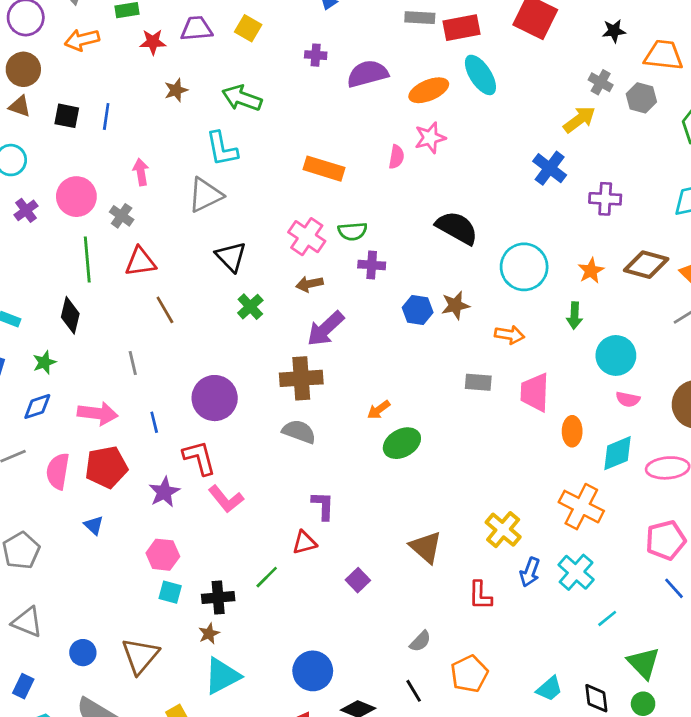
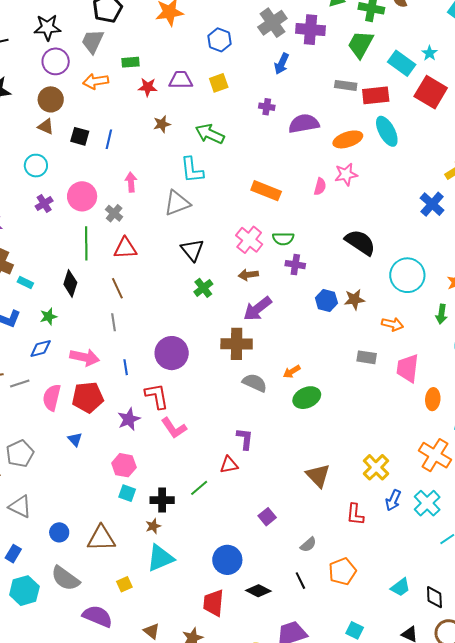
yellow square: (248, 28) -> (219, 83), turned 36
brown line: (165, 310) -> (117, 288), moved
gray semicircle: (299, 432) -> (255, 383), moved
purple square: (358, 580) -> (267, 517), moved
brown triangle: (140, 656) -> (101, 538), turned 44

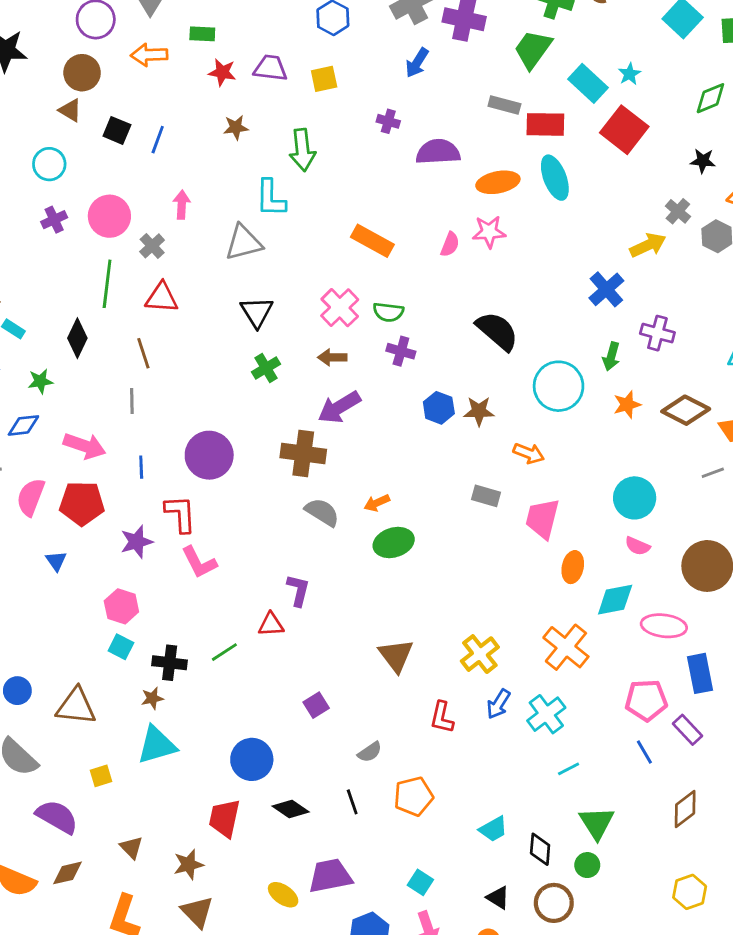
green arrow: (210, 134) -> (302, 150), turned -128
green arrow: (441, 314) -> (611, 356), moved

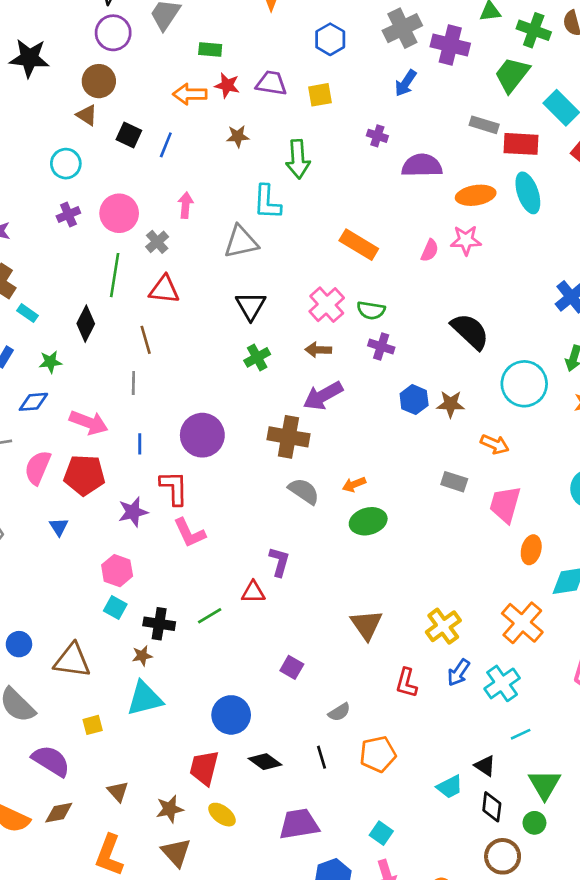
orange arrow: (149, 55) -> (190, 94), moved
purple square: (316, 705) -> (292, 667), turned -30
yellow ellipse: (283, 895) -> (222, 815), moved
black triangle: (498, 898) -> (485, 766), moved

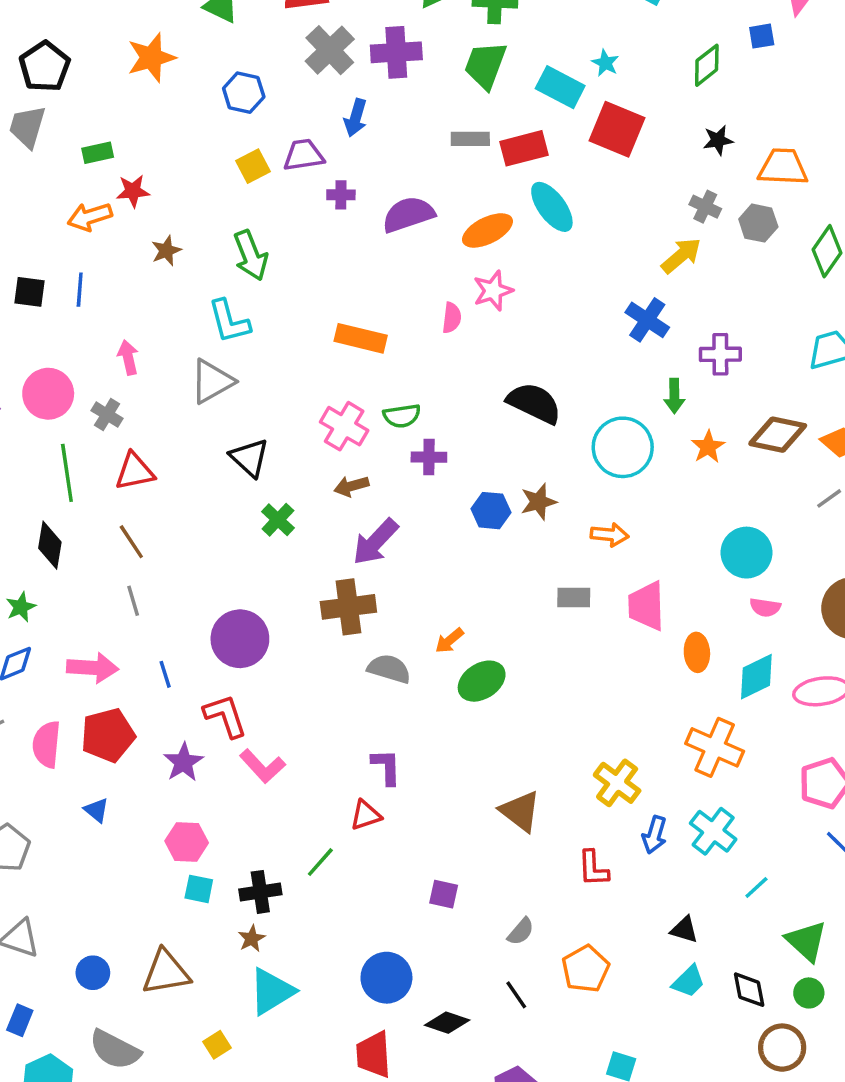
purple trapezoid: (271, 83) -> (304, 155), moved
black triangle: (485, 766) -> (684, 930), moved

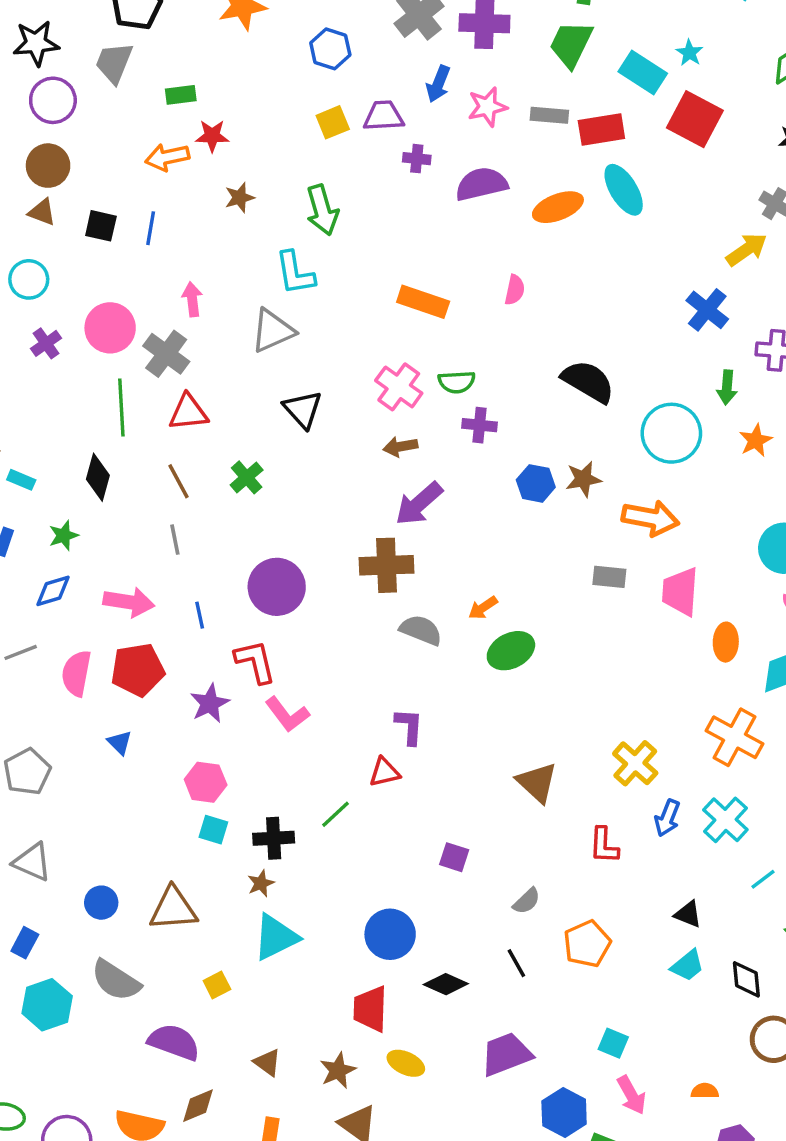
pink star: (493, 291) -> (487, 107), moved
gray cross: (107, 415) -> (166, 354), size x1.5
green cross: (278, 520) -> (247, 477), moved
orange arrow: (610, 535) -> (650, 518), size x1.5

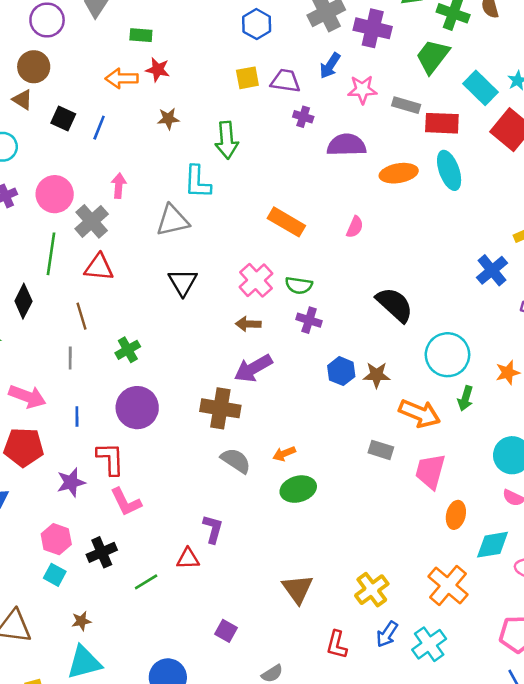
green arrow: (727, 387) -> (465, 398), moved
green cross: (247, 477) -> (128, 350), moved
black cross: (274, 838) -> (102, 552), moved, turned -32

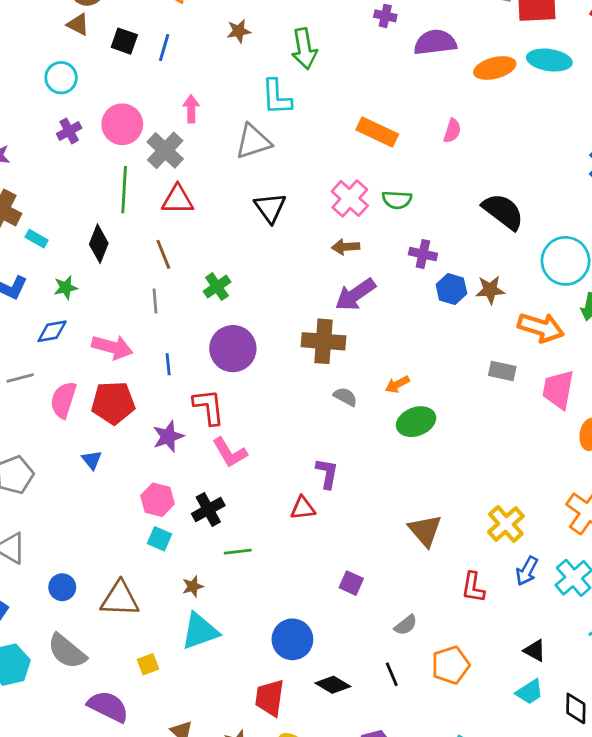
cyan ellipse: (449, 170) -> (549, 60), turned -57
purple cross: (309, 320) -> (423, 254), moved
gray semicircle: (236, 461) -> (345, 397), size x0.7
green line: (146, 582) -> (238, 552), moved, turned 30

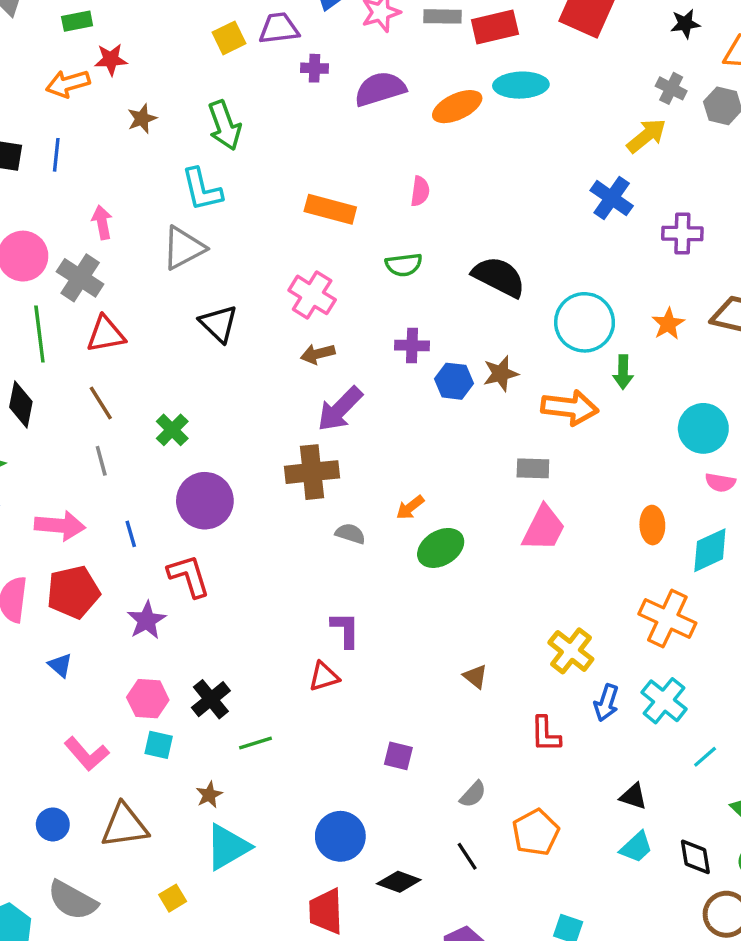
green semicircle: (397, 200) -> (404, 265), moved
pink trapezoid: (558, 390) -> (544, 528), moved, turned -153
pink L-shape: (230, 452) -> (87, 754), moved
brown triangle: (425, 530) -> (475, 676), size x0.6

